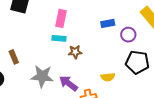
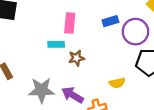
pink rectangle: (61, 18) -> (70, 23), moved
purple circle: (128, 35) -> (135, 32), size x1.5

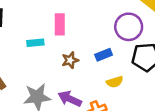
blue rectangle: (110, 21) -> (104, 55), moved
cyan rectangle: (56, 44) -> (35, 43), moved

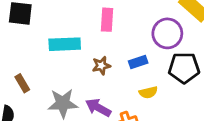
pink rectangle: (60, 24) -> (107, 20), moved
cyan rectangle: (35, 43) -> (65, 44), size x1.6

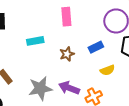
cyan rectangle: (65, 44) -> (35, 41), size x0.7

